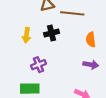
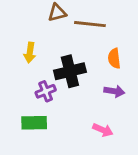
black cross: (52, 33) -> (70, 71), moved, size x1.5

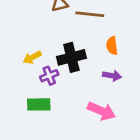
yellow arrow: (30, 53) -> (32, 57), moved, turned 54
pink arrow: (103, 130) -> (102, 111), size x1.5

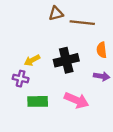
purple cross: (49, 76) -> (21, 79), moved, turned 35
pink arrow: (102, 111) -> (76, 100), moved

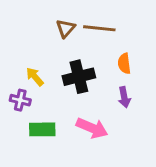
brown triangle: (56, 13) -> (66, 28), moved, turned -35
yellow arrow: (32, 60) -> (35, 77), turned 77
purple arrow: (102, 76) -> (124, 97), turned 70

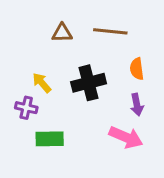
brown triangle: (66, 28) -> (62, 33), moved, turned 48
pink arrow: (92, 128) -> (126, 137), moved

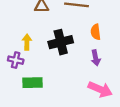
yellow arrow: (42, 83) -> (27, 42), turned 42
pink arrow: (126, 137) -> (100, 89), moved

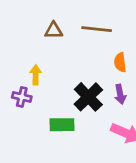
black cross: (61, 42) -> (88, 97), moved, turned -30
green rectangle: (33, 83) -> (62, 125), moved

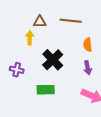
yellow arrow: (36, 75) -> (30, 38), moved
black cross: (88, 97) -> (53, 60), moved

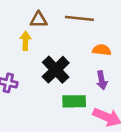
orange semicircle: (88, 45) -> (102, 50), turned 104
green rectangle: (46, 90) -> (74, 101), moved

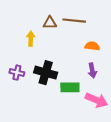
brown triangle: (39, 20) -> (50, 23), moved
black cross: (56, 70) -> (46, 73), moved, turned -30

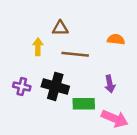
brown line: (74, 21) -> (75, 54), moved
orange semicircle: (92, 46) -> (116, 39), moved

